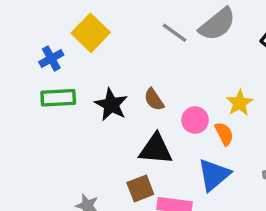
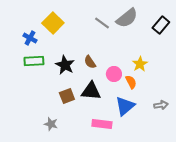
blue cross: (51, 58) -> (30, 38), turned -32
brown square: (140, 188) -> (67, 96), moved

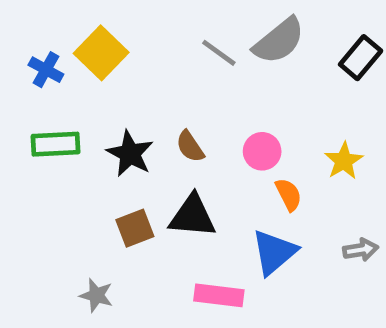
blue cross: (30, 38) -> (46, 70), moved
yellow star: (140, 64) -> (344, 161), moved
pink circle: (114, 74) -> (262, 151), moved

